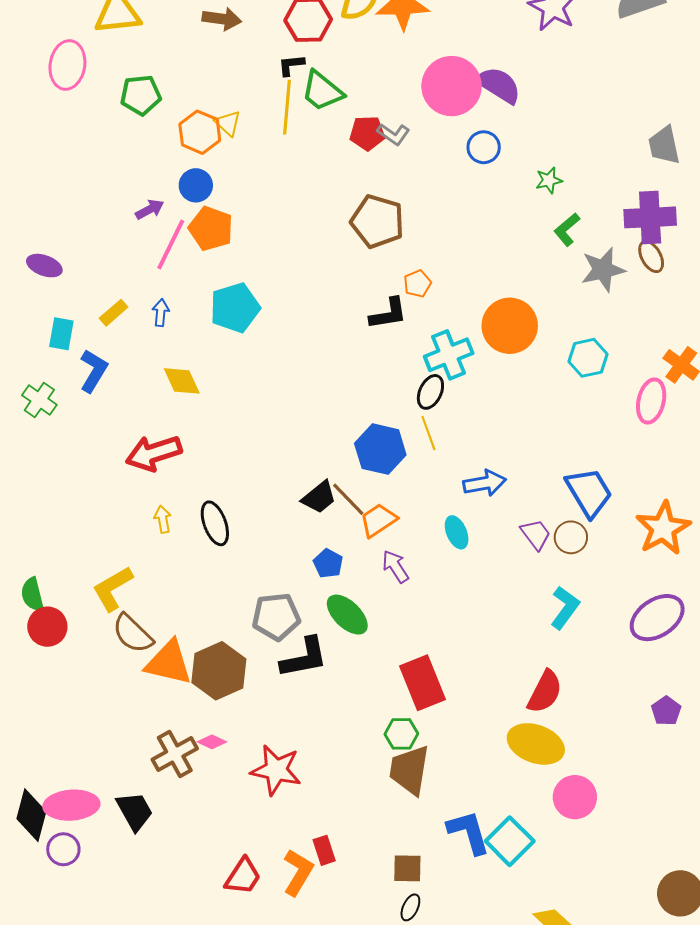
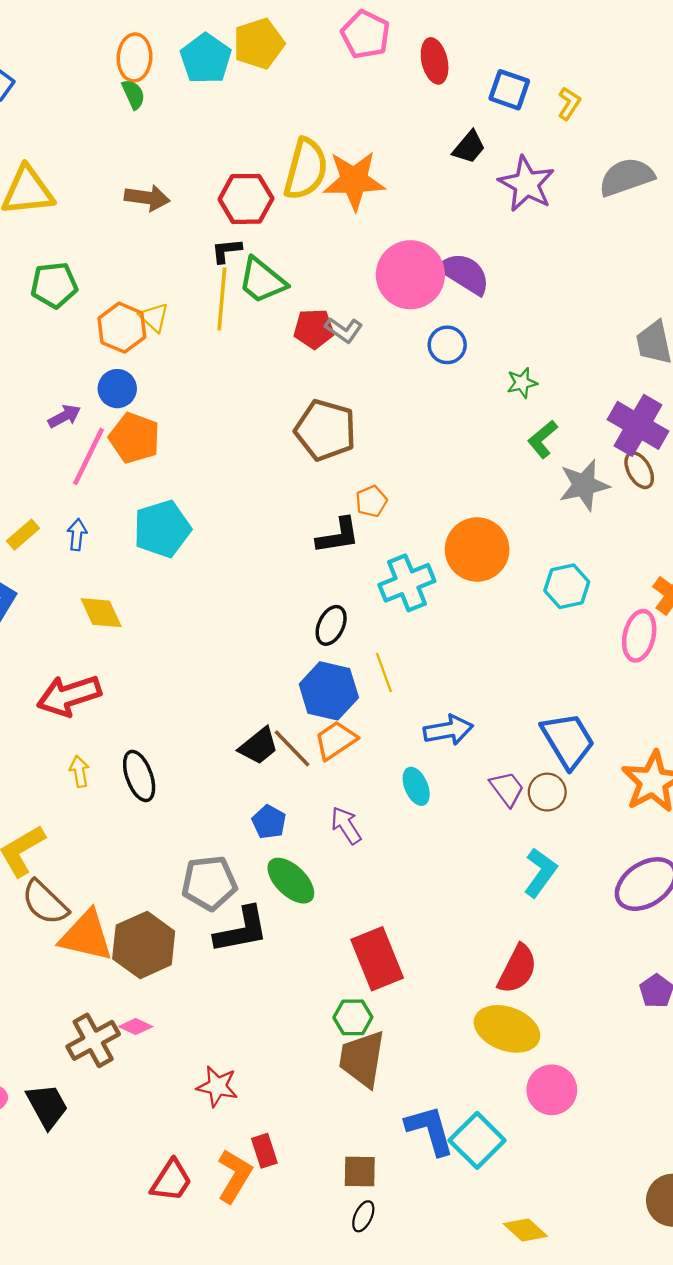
purple cross: (650, 217) -> (638, 425), turned 33
black ellipse: (430, 392) -> (331, 625), moved
orange trapezoid: (378, 520) -> (336, 740), moved
red star: (276, 770) -> (217, 1086), moved, size x0.7

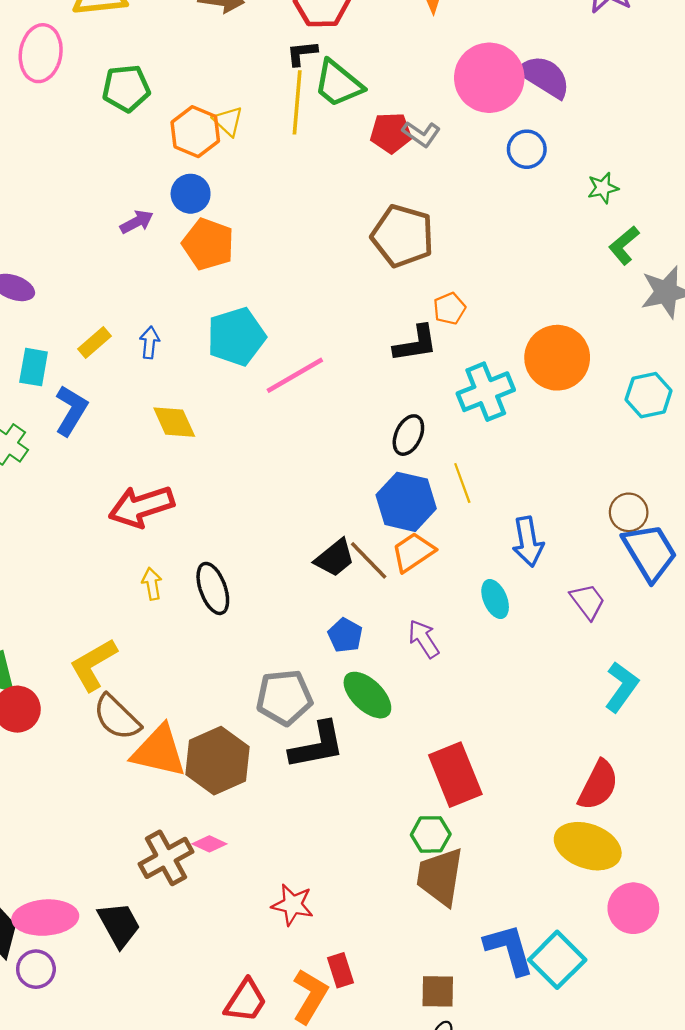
pink line: (89, 456) -> (295, 375), moved, turned 34
blue arrow: (448, 730) -> (528, 542), turned 90
brown circle: (547, 792) -> (629, 512), moved

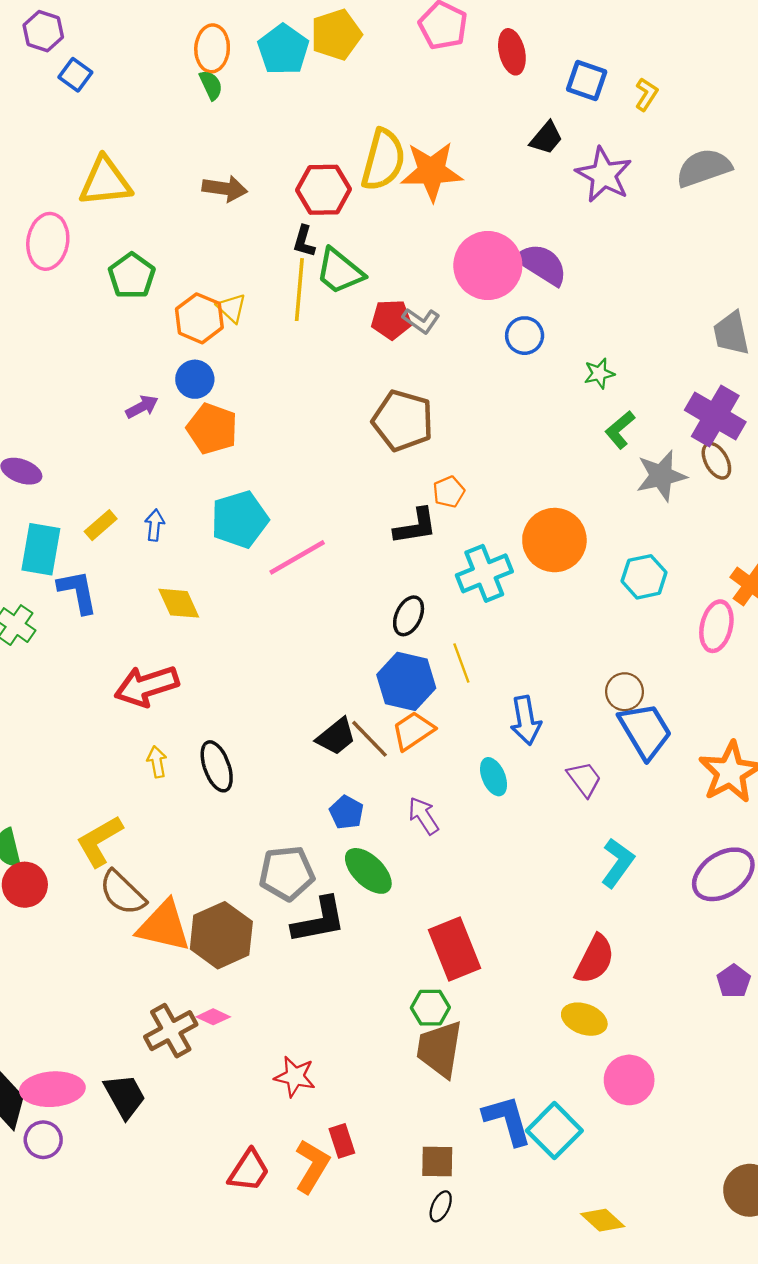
black L-shape: (302, 53) -> (304, 241), turned -68
green pentagon: (126, 88) -> (132, 276), turned -30
cyan rectangle: (34, 367) -> (41, 549), size x1.4
blue L-shape: (71, 410) -> (78, 592), turned -42
yellow ellipse: (588, 846) -> (584, 1019), size x0.7

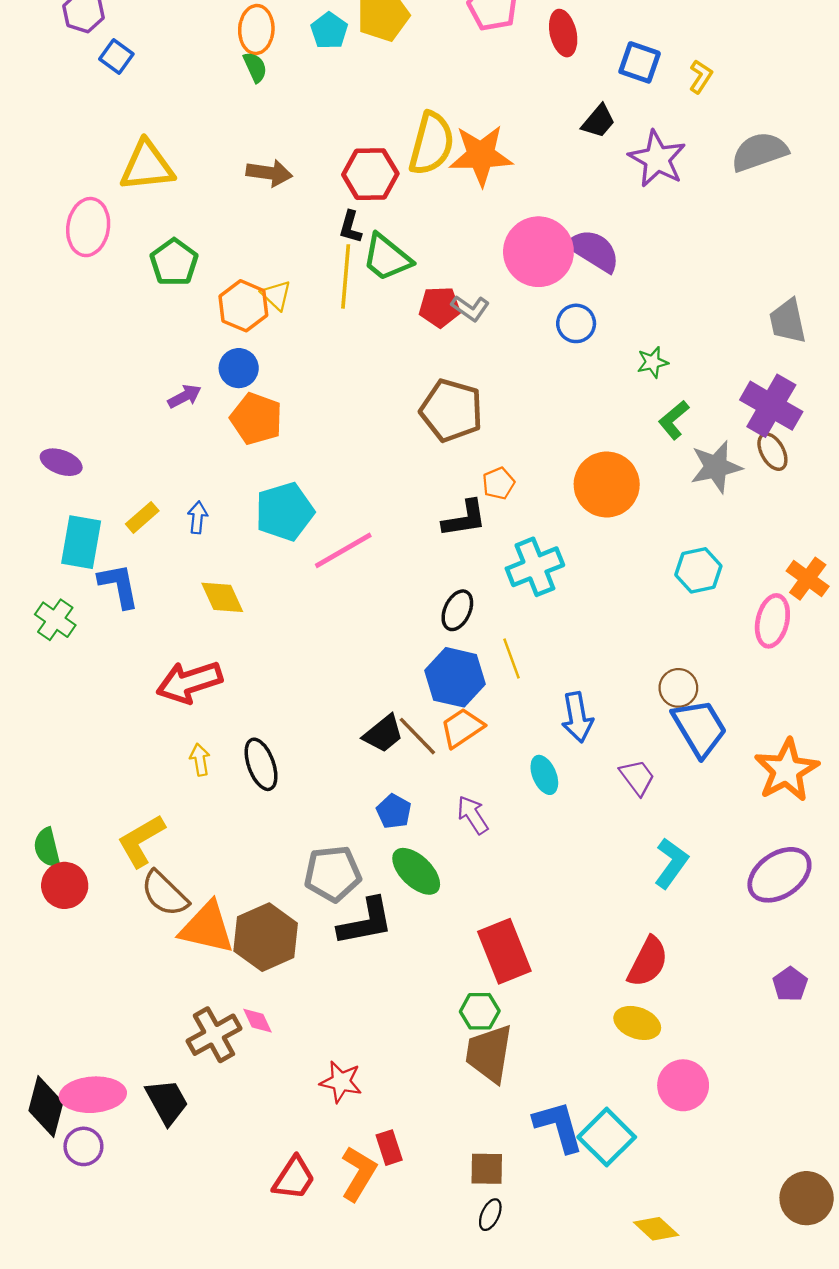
cyan pentagon: (283, 50) -> (329, 31), size x0.7
orange circle: (554, 540) -> (607, 485), moved
pink diamond: (213, 1017) -> (257, 1021), turned 40

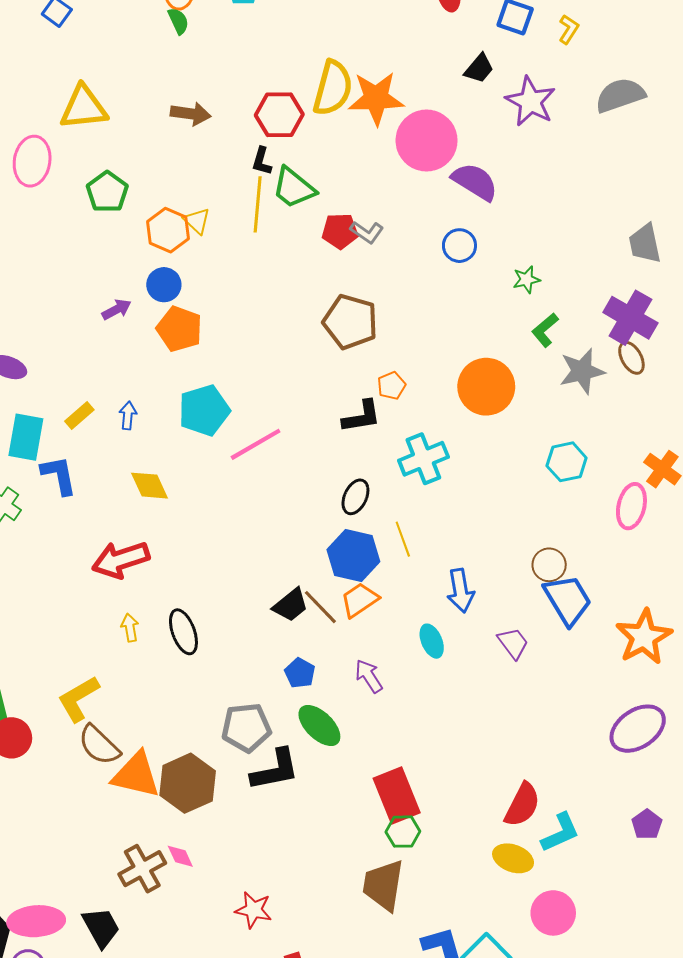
pink circle: (538, 252) -> (427, 141), moved
cyan L-shape: (671, 863) -> (560, 833), moved, turned 30
green hexagon: (480, 1011) -> (403, 832), moved

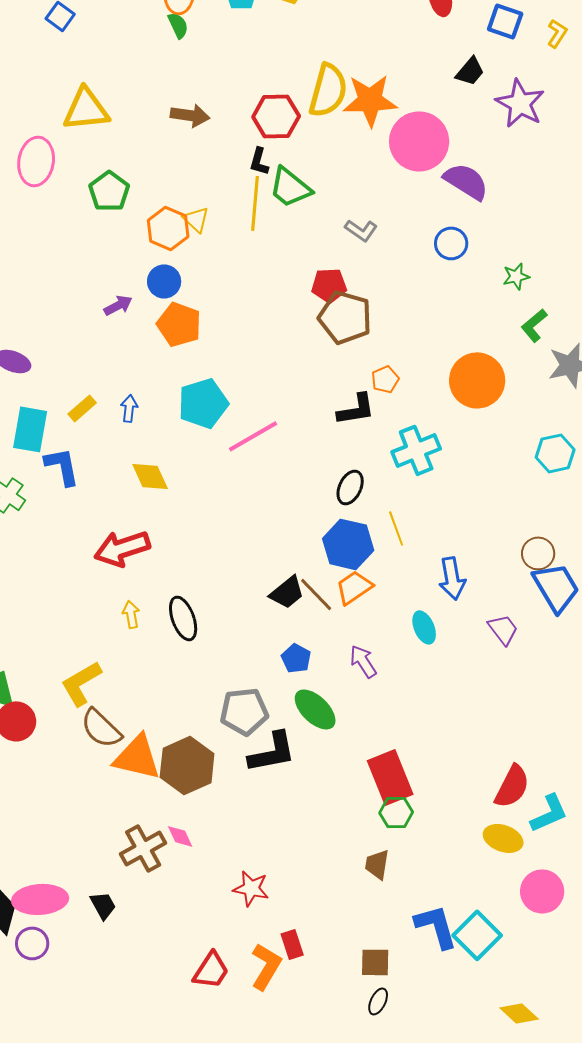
red pentagon: (340, 231) -> (329, 285), moved
brown trapezoid: (383, 885) -> (377, 864), size x0.6
black trapezoid: (101, 927) -> (103, 905), size x0.7

